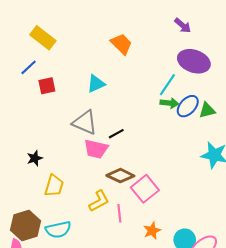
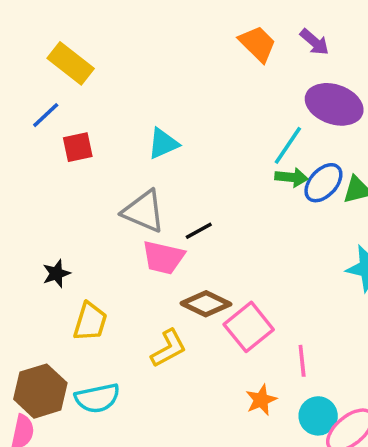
orange trapezoid: (121, 44) -> (258, 44), moved
pink line: (119, 213) -> (302, 361), moved

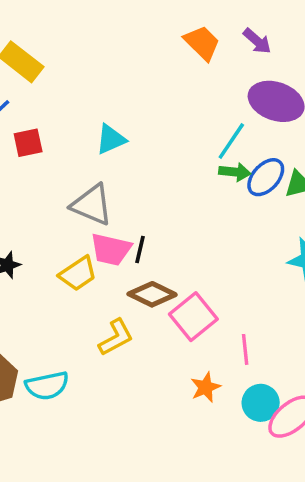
black line: (199, 231) -> (140, 250), moved, turned -48
yellow trapezoid: (90, 322) -> (78, 274), moved, turned 39

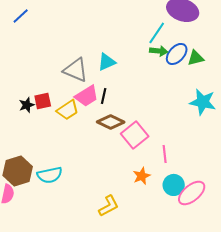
cyan triangle: (111, 139) -> (107, 62), moved
red square: (28, 143) -> (43, 101), moved
pink trapezoid: (111, 250) -> (87, 96), turned -45
yellow L-shape: (116, 337) -> (109, 206), moved

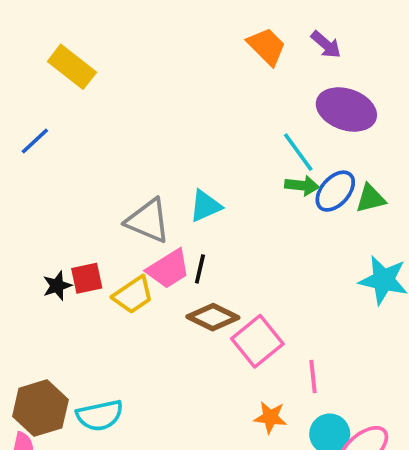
blue line: (21, 16) -> (35, 141), moved
cyan line: (157, 33) -> (298, 152), turned -70
orange star: (142, 176) -> (270, 417), turned 30

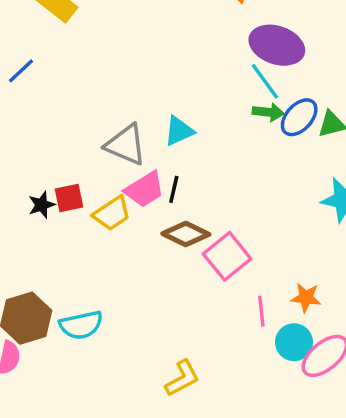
purple ellipse: (346, 109) -> (277, 45), moved
pink line: (313, 376) -> (261, 311), moved
orange star: (270, 417) -> (306, 298), moved

